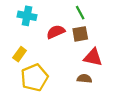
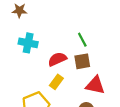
yellow rectangle: (20, 54) -> (56, 82), moved

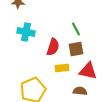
red semicircle: (57, 59) -> (53, 47), turned 132
yellow rectangle: (56, 82) -> (62, 68), moved, turned 48

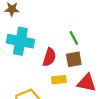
cyan cross: (26, 32) -> (20, 41), size x1.4

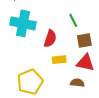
brown square: (74, 59) -> (84, 41), moved

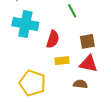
green line: (73, 20) -> (72, 11), moved
yellow pentagon: (30, 82) -> (32, 83), turned -30

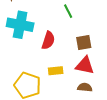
yellow rectangle: (62, 61) -> (56, 71), moved
brown semicircle: (80, 84) -> (85, 87), moved

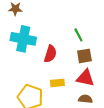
green line: (68, 11) -> (78, 35), moved

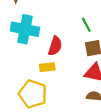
yellow rectangle: (57, 83) -> (47, 67), moved

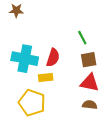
cyan cross: (25, 29) -> (25, 59), moved

